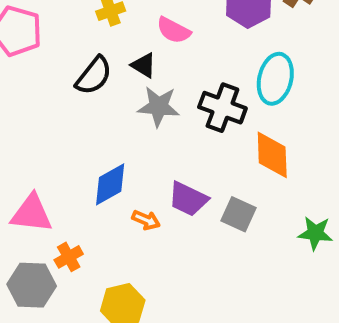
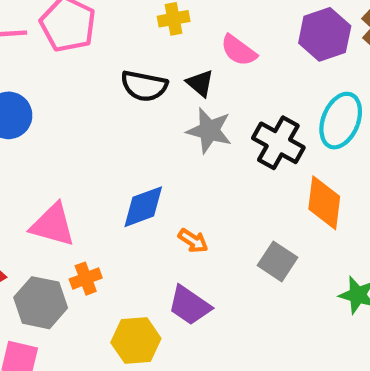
black semicircle: (94, 76) -> (144, 86), turned 54
purple trapezoid: (188, 199) -> (189, 305), moved
orange arrow: (146, 220) -> (193, 241), moved

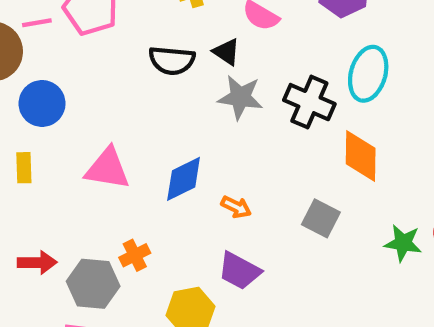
pink triangle: (53, 225) -> (107, 169), moved

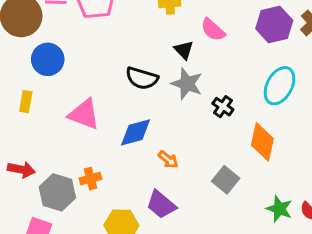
black semicircle: (172, 60) -> (142, 78), moved
black cross: (309, 102) -> (223, 107), moved, size x0.6

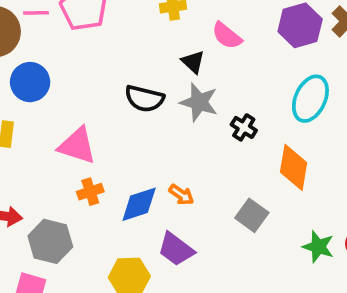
blue diamond: (136, 132) -> (139, 204), moved
orange cross: (90, 179) -> (90, 192), moved

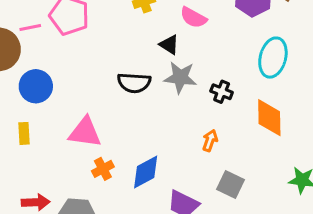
orange arrow: (181, 195) -> (210, 140), moved, turned -95
gray square: (252, 215) -> (231, 184), moved

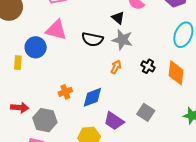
blue circle: (36, 86) -> (36, 47), moved
black cross: (222, 92) -> (148, 66), moved
pink triangle: (85, 132) -> (56, 30), moved
orange arrow: (210, 140) -> (116, 67), moved

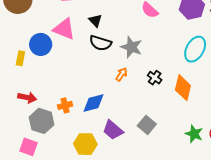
black triangle: (118, 18) -> (95, 20), moved
orange cross: (65, 92) -> (65, 105), moved
red arrow: (20, 108) -> (27, 98), moved

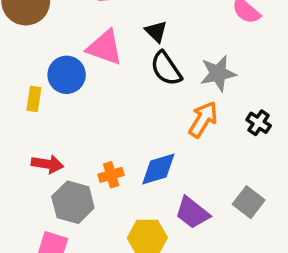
black semicircle: (100, 43) -> (166, 69), turned 40
gray star: (131, 47) -> (218, 73), turned -30
orange arrow: (121, 74) -> (203, 119), size x1.5

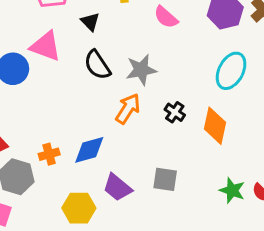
black triangle: (156, 31) -> (90, 22), moved
gray square: (249, 202) -> (165, 179), turned -30

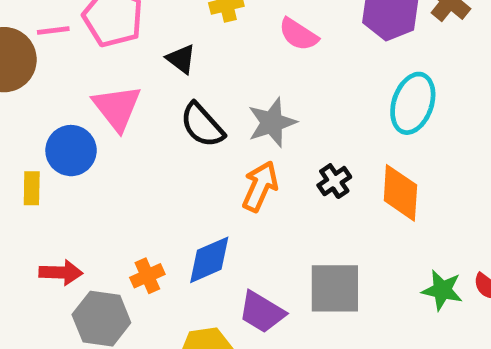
pink triangle: (46, 46) -> (117, 108), turned 40
black cross: (175, 112) -> (334, 181), turned 30
gray square: (165, 179) -> (335, 288), size x1.4

